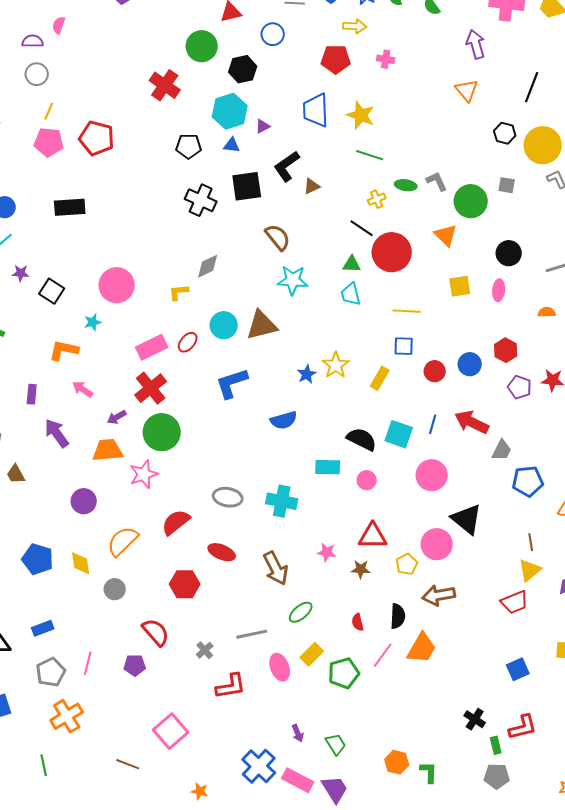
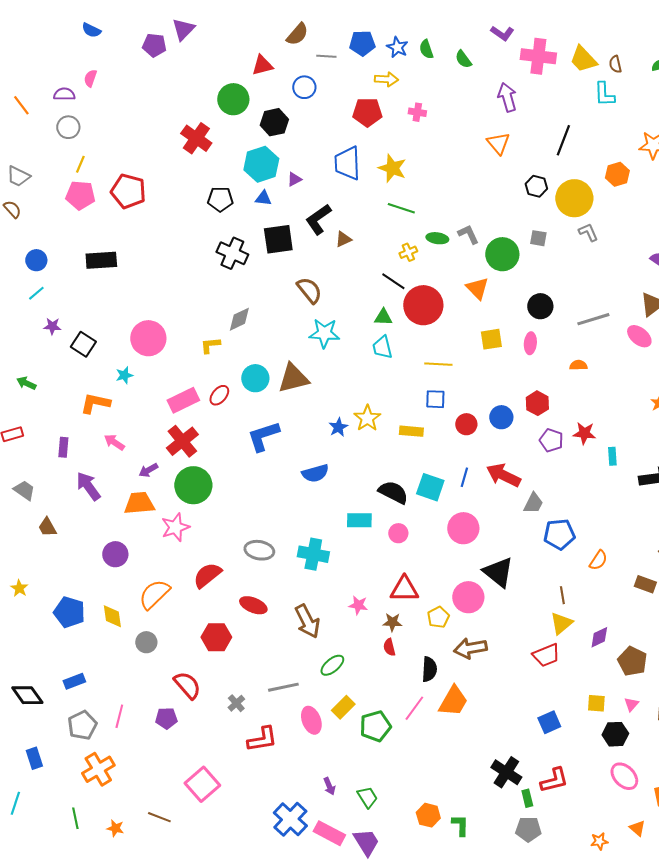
yellow rectangle: (380, 378) -> (411, 431), turned 65
red semicircle: (358, 622) -> (389, 647), moved
black cross: (475, 719) -> (506, 772), size x1.4
orange star: (200, 791) -> (115, 828), moved

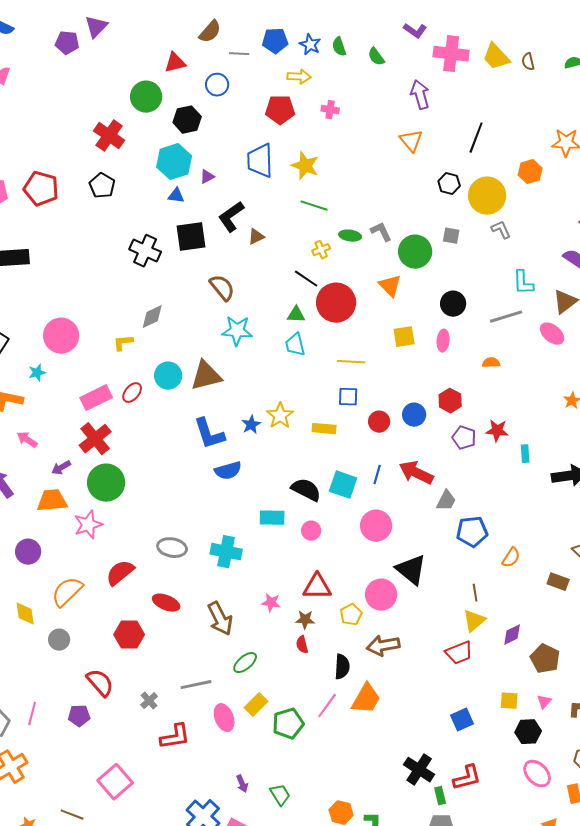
cyan L-shape: (604, 94) -> (523, 283), moved
black pentagon: (220, 199) -> (102, 186), moved, turned 30
blue L-shape: (263, 436) -> (209, 434), moved, turned -90

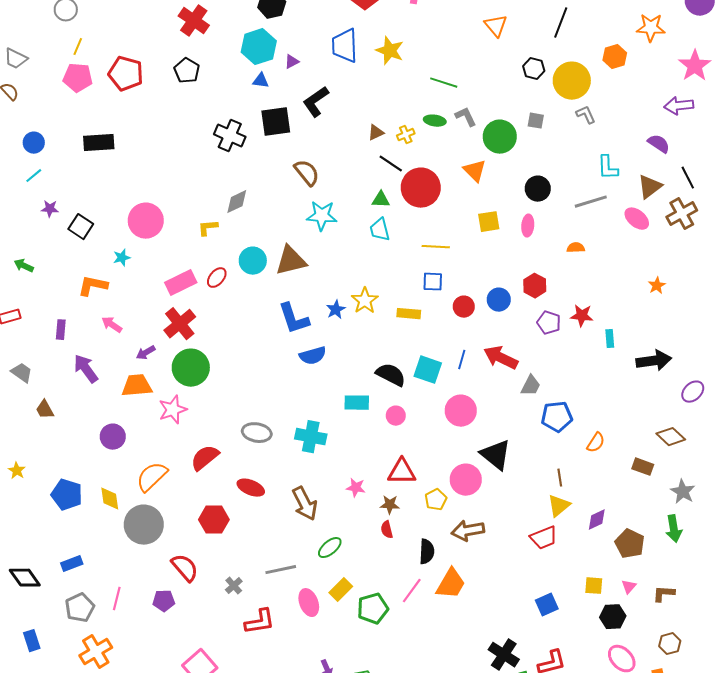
green line: (314, 206) -> (444, 83), moved
brown triangle: (256, 237) -> (376, 133), moved
gray circle: (59, 640) -> (144, 525), size x1.8

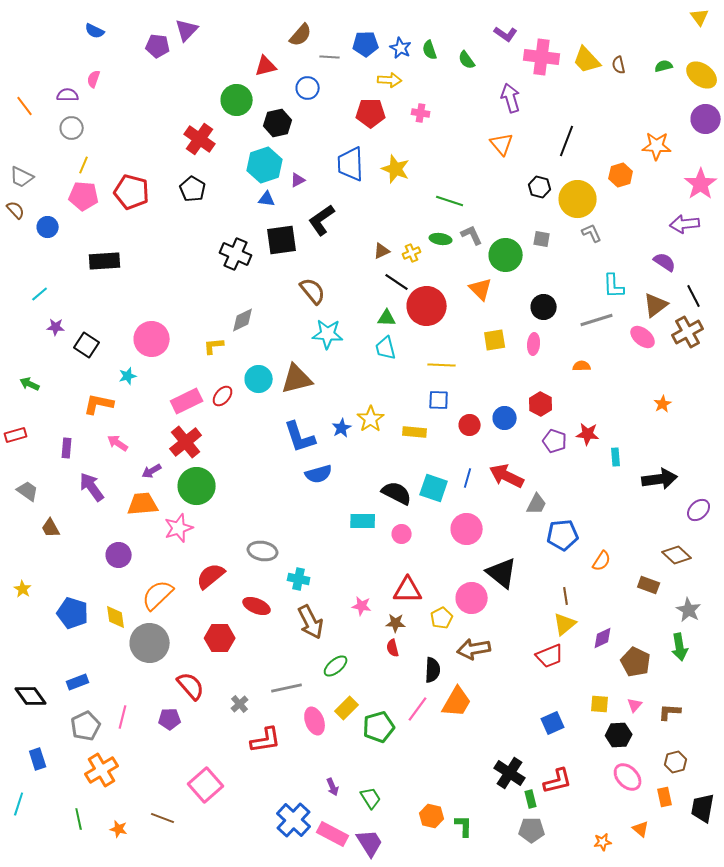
blue circle: (34, 143) -> (48, 227), moved
cyan cross: (311, 437) -> (299, 579), moved, size x0.7

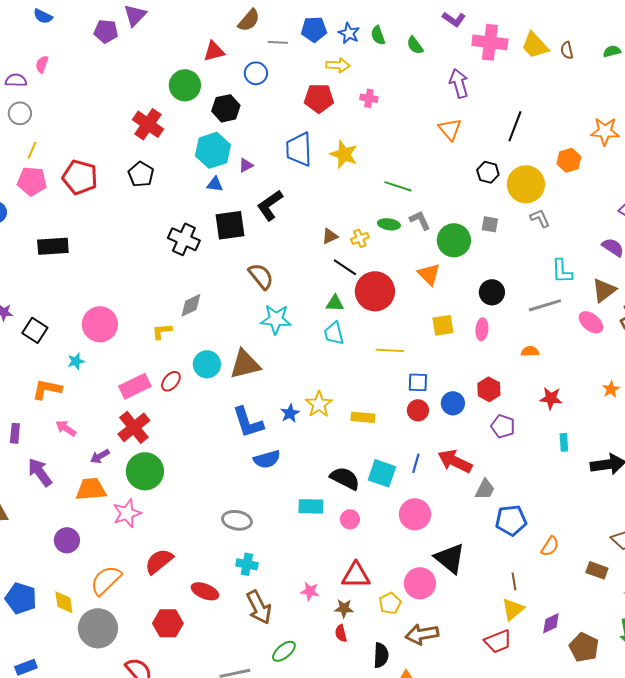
blue square: (439, 400) -> (418, 382), moved
red star: (588, 434) -> (551, 398), moved
gray ellipse: (263, 551) -> (237, 520), moved

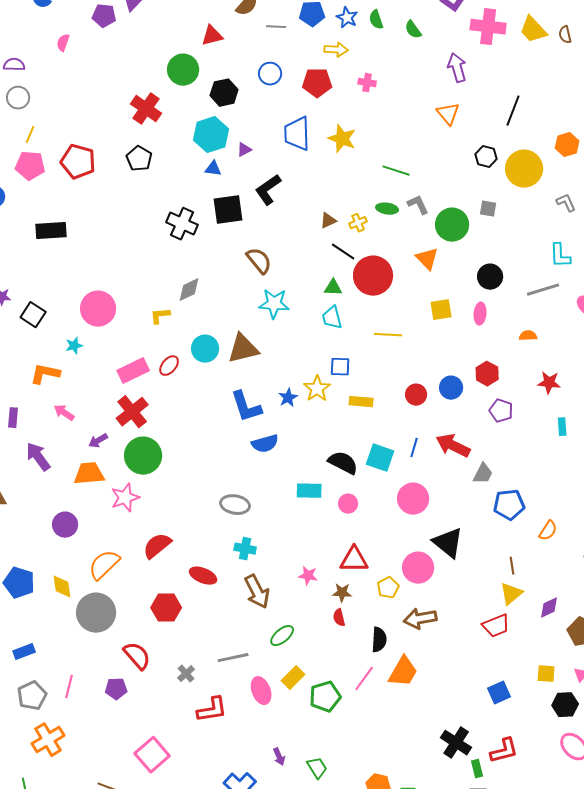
pink semicircle: (42, 64) -> (63, 43), moved
blue circle: (256, 73) -> (270, 74), moved
gray L-shape: (540, 218) -> (566, 203), moved
blue square: (418, 382) -> (340, 367), moved

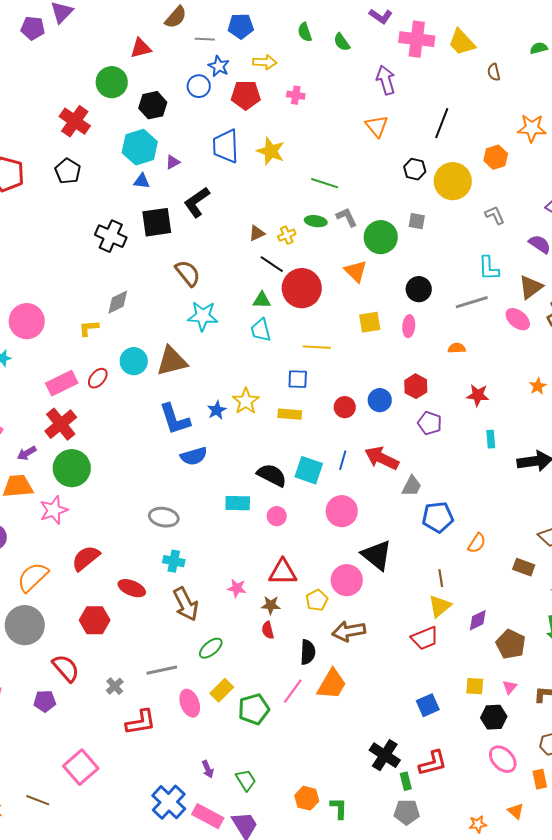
blue star: (347, 18) -> (219, 66), moved
brown semicircle: (565, 35) -> (494, 72), moved
blue square: (340, 367) -> (298, 379), moved

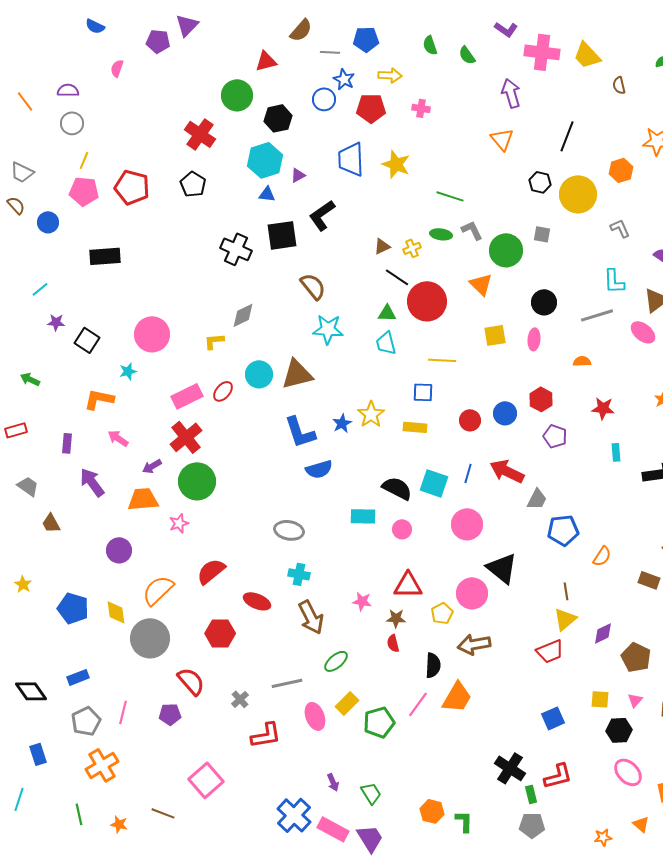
pink star: (54, 510) -> (179, 523), size x0.7

